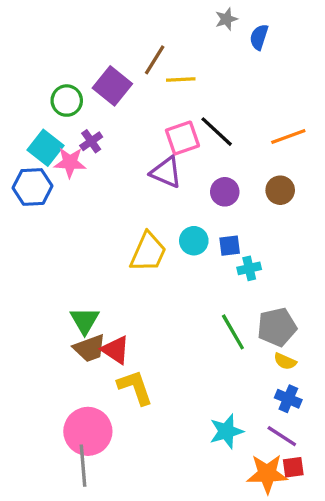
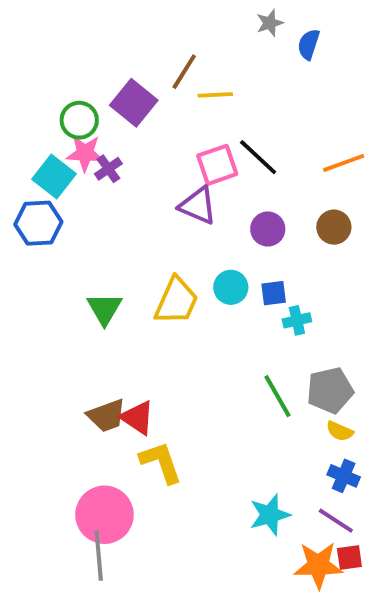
pink star: (70, 162) -> (85, 153), moved
green triangle: (85, 321) -> (104, 309), moved

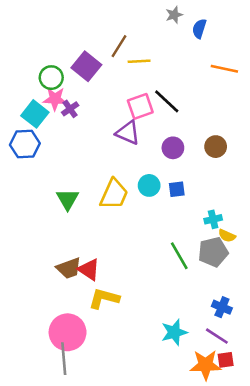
orange line: (344, 163) -> (224, 69), moved, turned 32
cyan cross: (297, 320) -> (213, 219), moved
yellow semicircle: (340, 431) -> (227, 236), moved
yellow L-shape: (161, 462) -> (104, 298), turned -56

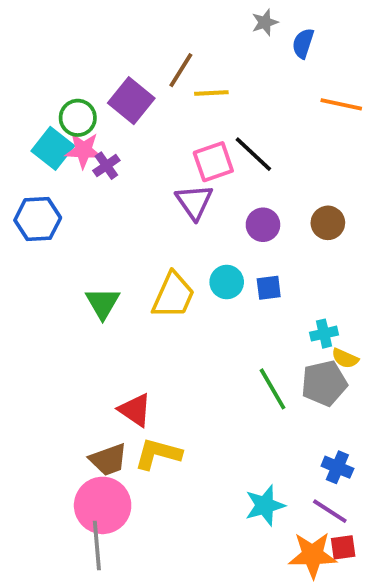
cyan square: (35, 114) -> (53, 148), moved
purple triangle: (128, 133) -> (194, 202), turned 32
brown trapezoid: (69, 268) -> (108, 460), moved

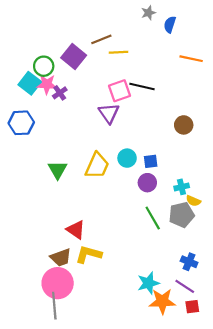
brown line: (181, 70) -> (101, 39), turned 36
black line: (253, 154) -> (142, 86), turned -30
purple circle: (263, 225) -> (147, 183), moved
orange star: (313, 555) -> (162, 301), moved

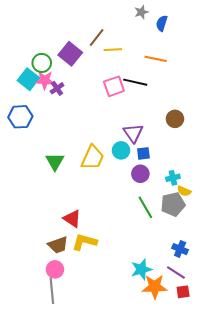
brown line: (101, 39) -> (97, 37), turned -30
orange line: (191, 59) -> (156, 59), moved
purple triangle: (109, 113) -> (133, 133), moved
pink circle: (58, 283) -> (55, 269), size x0.6

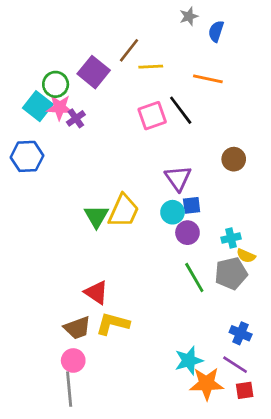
black line: (135, 82) -> (181, 110), turned 40
cyan circle: (121, 150) -> (173, 212), moved
green triangle: (55, 162) -> (96, 216), moved

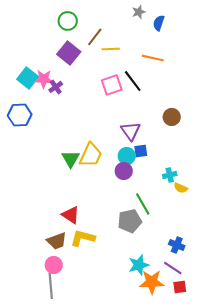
green circle: (56, 84) -> (68, 21), moved
purple circle: (187, 233) -> (124, 171), moved
gray pentagon: (231, 273) -> (130, 221), moved

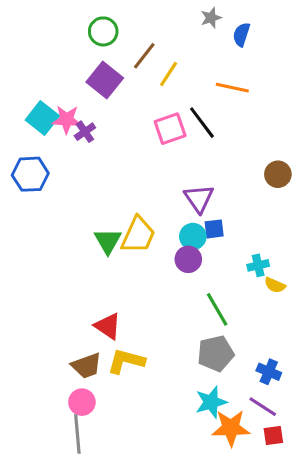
yellow line: (111, 49) -> (169, 74), turned -54
brown circle: (172, 117) -> (278, 174), moved
gray pentagon: (130, 221) -> (216, 354), moved

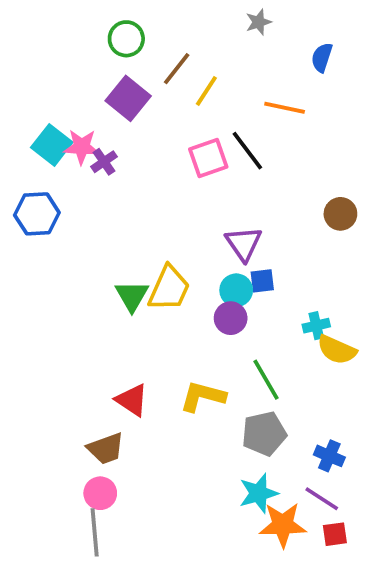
blue semicircle: (241, 34) -> (322, 57), moved
yellow semicircle: (275, 285) -> (337, 350), size x1.5
yellow L-shape: (126, 361) -> (203, 396), moved

